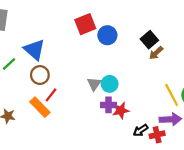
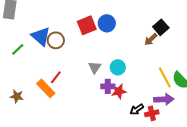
red square: (85, 24) -> (87, 25), moved
black square: (149, 40) -> (161, 27), moved
brown circle: (40, 75) -> (56, 40), moved
cyan circle: (110, 84) -> (118, 67), moved

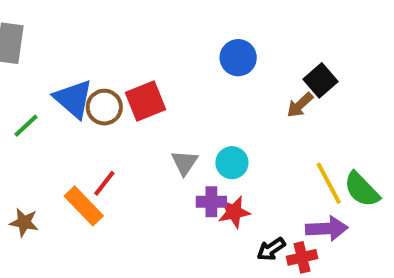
blue circle: (107, 23) -> (238, 58), moved
red square: (87, 25) -> (145, 101), moved

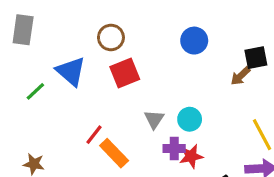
black square: (321, 80) -> (256, 58), turned 30
brown circle: (104, 107) -> (111, 37), moved
orange rectangle: (84, 206) -> (114, 153), moved

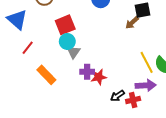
red square: (125, 73) -> (65, 25), moved
cyan circle: (190, 119) -> (67, 41), moved
red line: (94, 135) -> (28, 48), moved

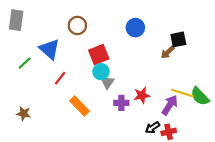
yellow line: (147, 62) -> (183, 93), turned -45
red star: (99, 77) -> (142, 95), moved
purple arrow: (146, 85) -> (170, 105), moved, turned -54

